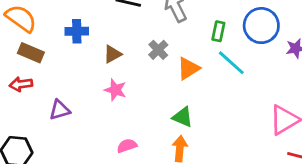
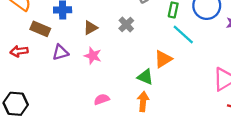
brown rectangle: (31, 53) -> (40, 29), moved
orange triangle: (188, 68) -> (163, 59), moved
purple triangle: (60, 110) -> (60, 52), moved

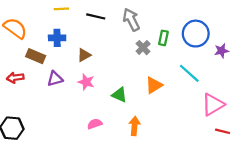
gray cross: (126, 24) -> (143, 48), moved
cyan line: (183, 35) -> (189, 73), moved
green triangle: (145, 77) -> (119, 95), moved

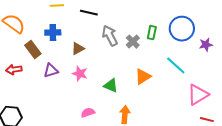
gray arrow: (131, 20) -> (110, 36), moved
brown rectangle: (36, 56) -> (33, 50), turned 30

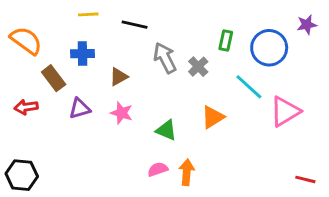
green rectangle: (152, 33) -> (226, 41), moved
purple star: (206, 45) -> (307, 25), moved
cyan line: (176, 66) -> (249, 87), moved
pink triangle: (198, 95) -> (285, 111), moved
pink semicircle: (88, 113) -> (158, 169), moved

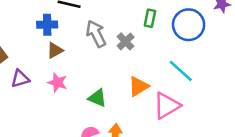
blue cross: (82, 54) -> (47, 25), moved
cyan line: (249, 87) -> (181, 71), moved
pink triangle: (285, 111) -> (167, 106), moved

